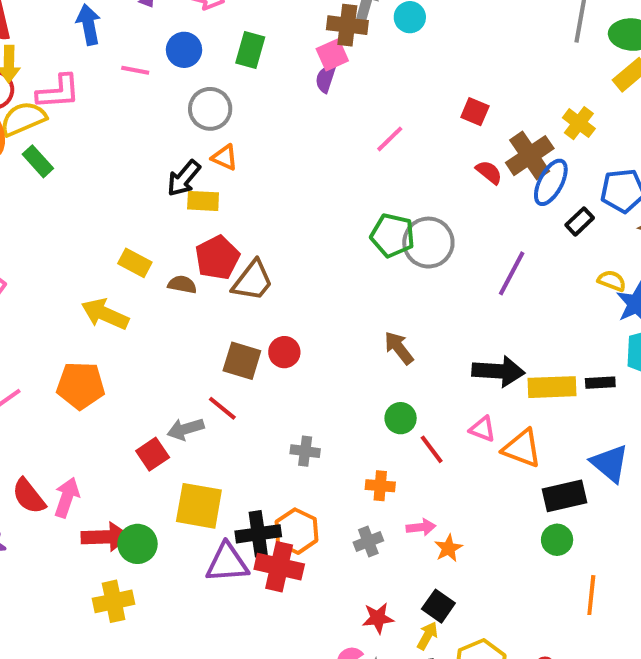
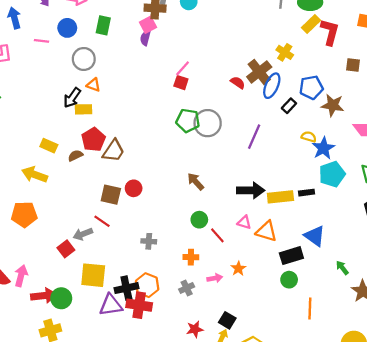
red square: (475, 112) -> (181, 83), moved
brown semicircle: (182, 285) -> (75, 156), turned -32
orange star: (448, 548) -> (238, 268), moved

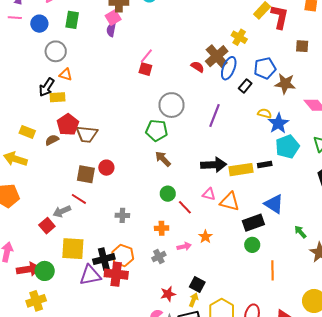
pink line: (42, 41) -> (15, 18), moved
green pentagon: (188, 121) -> (157, 130), moved
brown trapezoid: (114, 151) -> (87, 134), turned 65

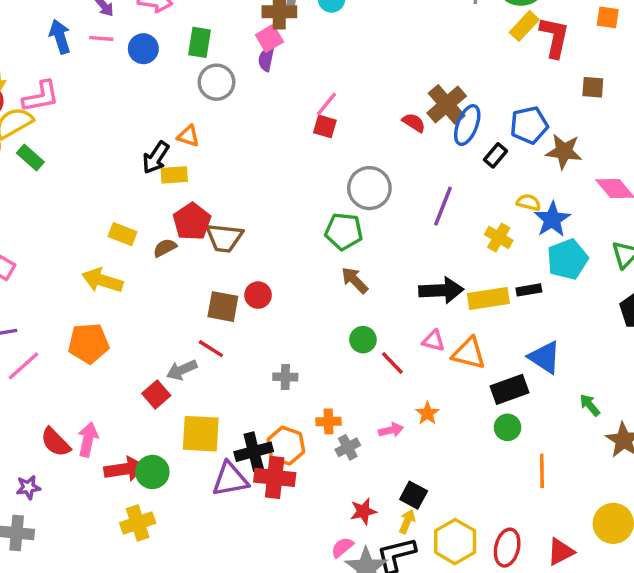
yellow cross: (239, 37) -> (499, 237), moved
gray circle: (56, 51) -> (216, 82), moved
orange cross: (162, 228) -> (328, 421), moved

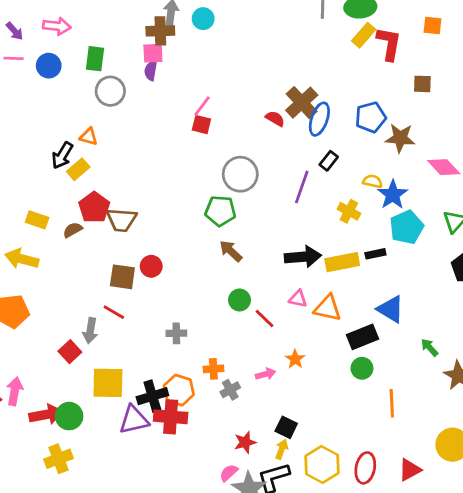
pink square: (270, 38) -> (153, 53), turned 30
black rectangle: (495, 155) -> (329, 161), moved
yellow rectangle: (174, 175) -> (78, 169), turned -35
gray arrow: (182, 370) -> (90, 331), turned -55

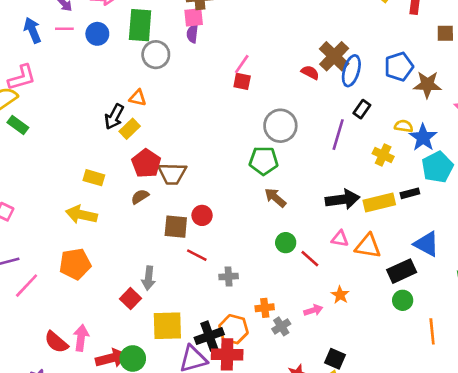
green rectangle: (95, 59) -> (140, 25), size x1.4
brown semicircle: (73, 230) -> (140, 197), moved
red line: (114, 312) -> (197, 255), moved

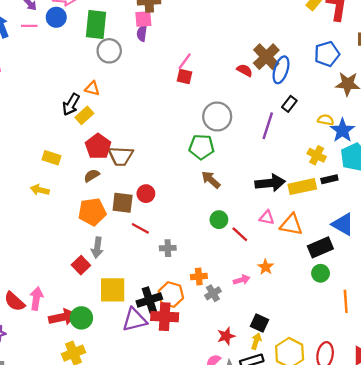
blue circle: (97, 34) -> (56, 17), moved
blue pentagon: (399, 67) -> (327, 54), moved
yellow cross: (383, 155) -> (317, 155), moved
yellow arrow: (81, 215) -> (40, 190), size x0.7
orange pentagon: (75, 264) -> (92, 212), moved

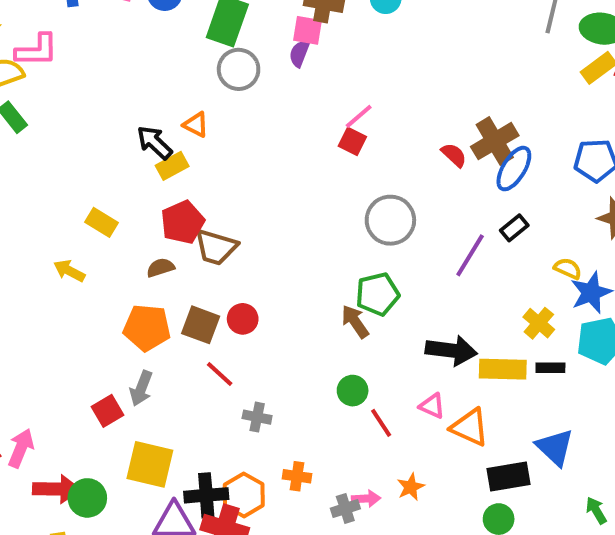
black arrow: (71, 104) -> (155, 142), turned 90
green pentagon: (202, 147) -> (377, 294), moved, turned -30
gray cross: (213, 293) -> (345, 508), moved

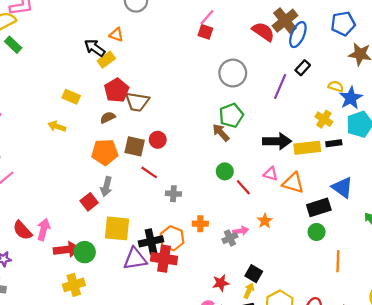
red semicircle: (454, 155) -> (263, 32), size x1.5

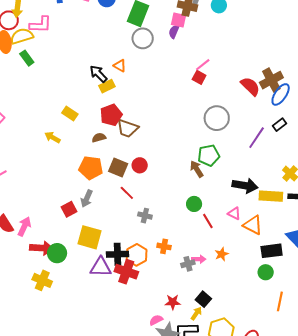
yellow cross: (74, 285) -> (42, 280), turned 30

